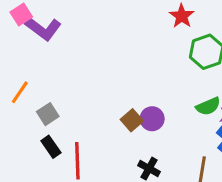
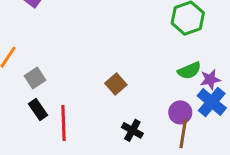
purple circle: (152, 119) -> (180, 112), moved

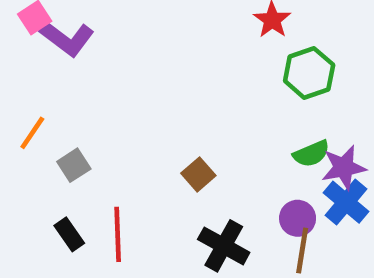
purple star: (210, 80) -> (344, 168), size x1.4
black rectangle: (38, 109) -> (69, 234), moved
black cross: (132, 130) -> (224, 246), size x1.5

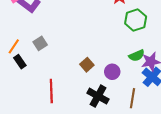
gray square: (74, 165) -> (40, 43), moved
purple circle: (298, 218) -> (112, 72), moved
black rectangle: (69, 234) -> (20, 62), moved

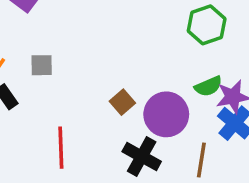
gray square: (40, 43) -> (42, 65), turned 32
purple circle: (112, 72) -> (166, 114), size x1.6

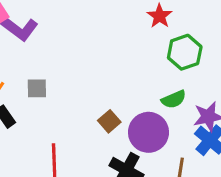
green semicircle: (208, 86) -> (174, 99), moved

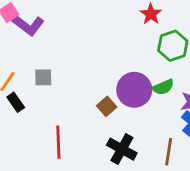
purple circle: (149, 132) -> (134, 90), moved

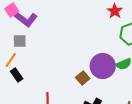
gray square: (43, 77) -> (20, 41), moved

